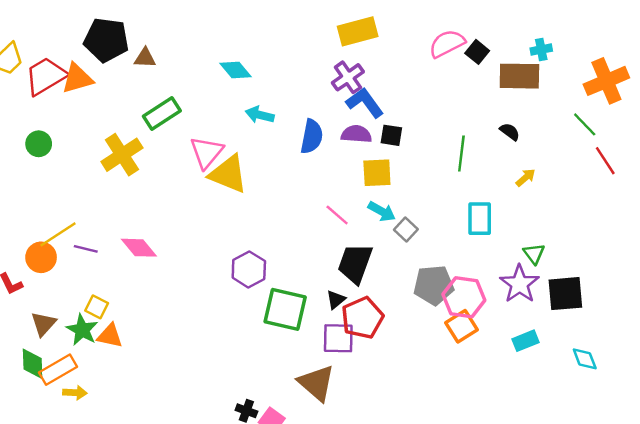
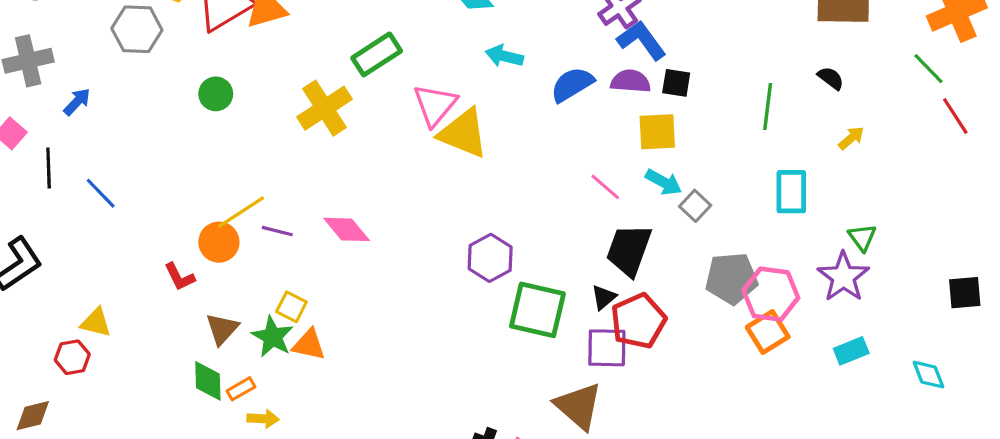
blue semicircle: (312, 137) -> (572, 84), turned -132
black square: (565, 294) -> (965, 293), moved, size x0.7
orange rectangle: (58, 370) -> (241, 389), size x0.6

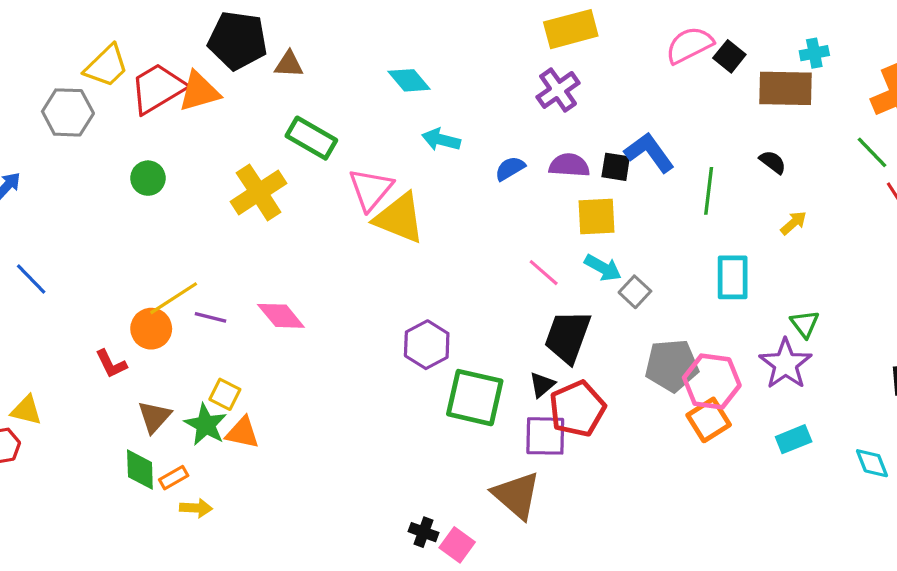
blue L-shape: (642, 40) -> (649, 152), moved
green rectangle: (377, 54) -> (311, 138), turned 63
blue semicircle: (572, 84) -> (510, 168), size x0.7

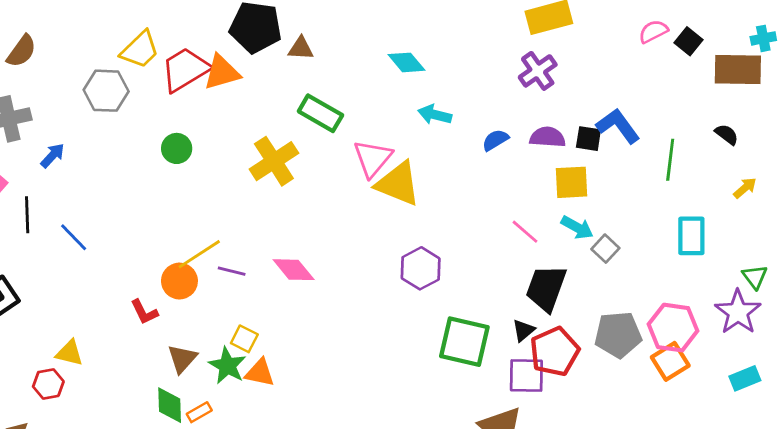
pink semicircle: (689, 45) -> (653, 31), size x0.7
purple hexagon: (427, 345) -> (421, 268), moved
gray pentagon: (672, 365) -> (618, 335), moved

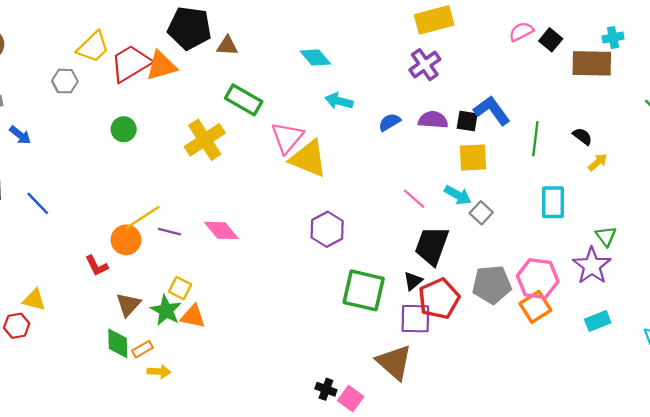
gray hexagon: (106, 91) -> (65, 81), size x0.7
black semicircle: (727, 134) -> (582, 136), moved
blue arrow: (53, 156) -> (20, 135), turned 85
yellow square: (572, 182) -> (473, 157), moved

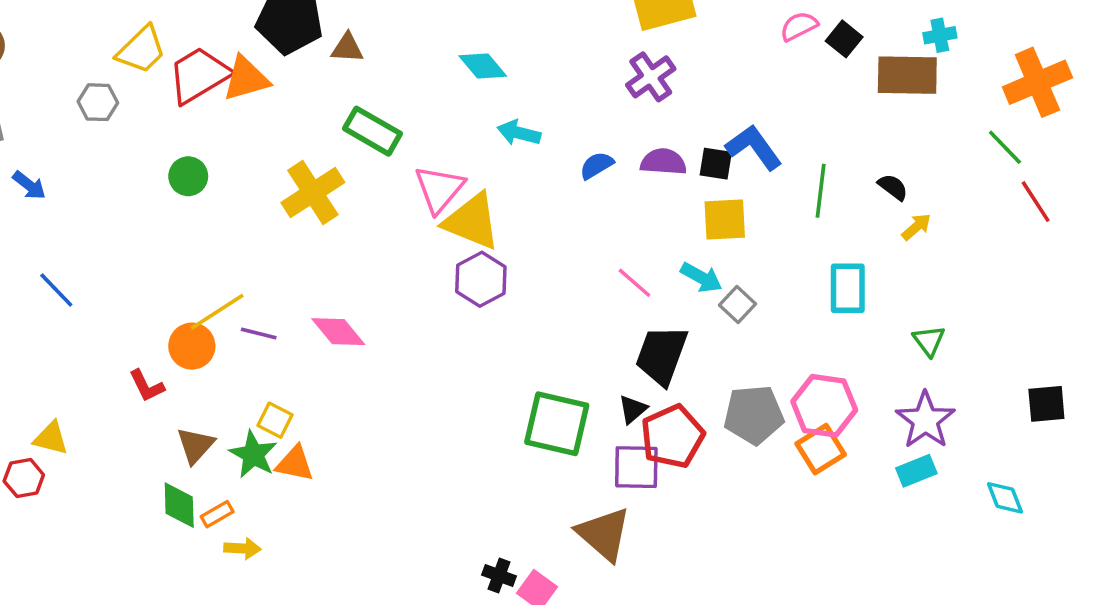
purple hexagon: (327, 229) -> (481, 279), moved
purple star: (592, 266) -> (925, 420), moved

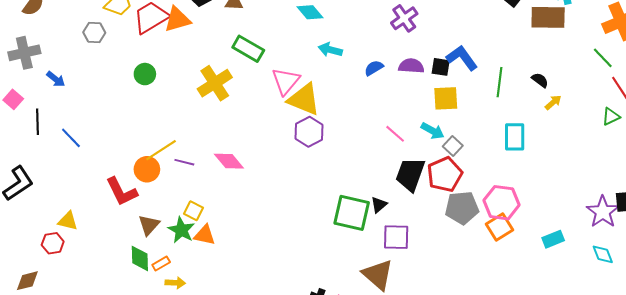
green triangle: (929, 341) -> (611, 117), moved, turned 42
red L-shape: (147, 386) -> (122, 192), size x1.6
black triangle: (633, 409) -> (379, 205), moved
purple star: (925, 420) -> (603, 212), moved
red pentagon: (672, 436) -> (445, 174), moved

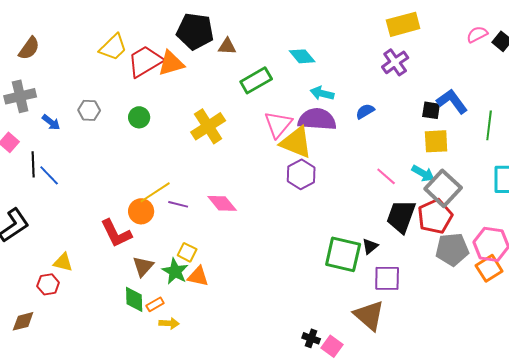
gray hexagon: (94, 33) -> (89, 110), moved
green rectangle: (248, 49) -> (256, 80), moved, turned -60
purple semicircle: (411, 66) -> (317, 119), moved, size x1.5
blue line: (71, 138) -> (49, 175), moved
gray square: (453, 146) -> (443, 188), size x1.8

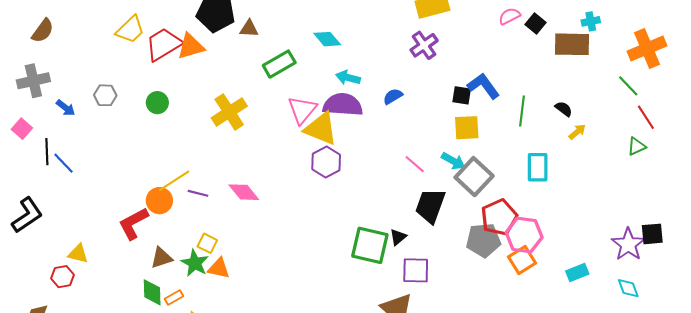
red pentagon: (435, 216) -> (499, 217), moved
red L-shape: (116, 233) -> (133, 223), turned 88
brown triangle: (143, 266) -> (161, 258), turned 30

